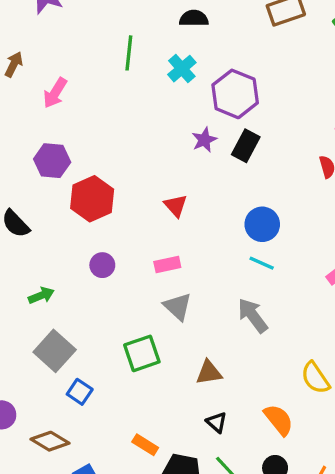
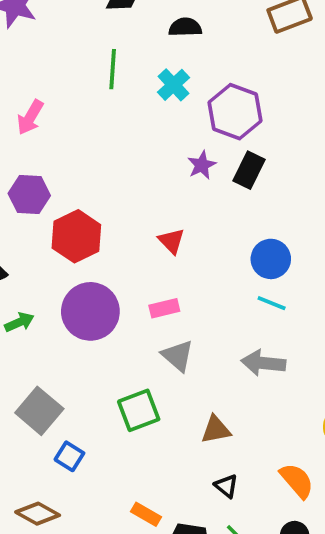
purple circle: (102, 265) -> (90, 311), size x2.0
green arrow: (41, 295) -> (19, 322), moved
gray arrow: (253, 315) -> (263, 363), turned -45

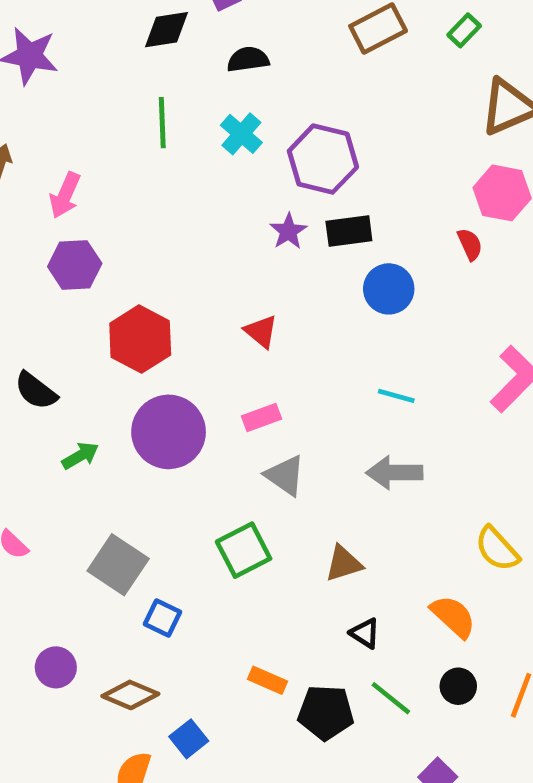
black rectangle: (249, 170) -> (349, 231), turned 63
purple hexagon: (29, 195) -> (75, 265), moved
blue circle: (271, 259) -> (389, 289), moved

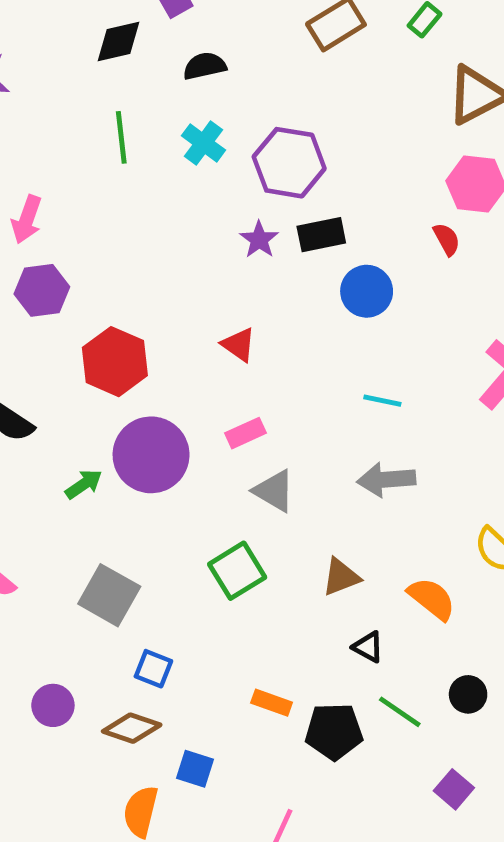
green arrow: (80, 456) -> (84, 484), moved
orange semicircle: (453, 616) -> (432, 599), moved
blue square: (163, 618) -> (153, 669), moved
blue square: (189, 739) -> (195, 769), turned -30

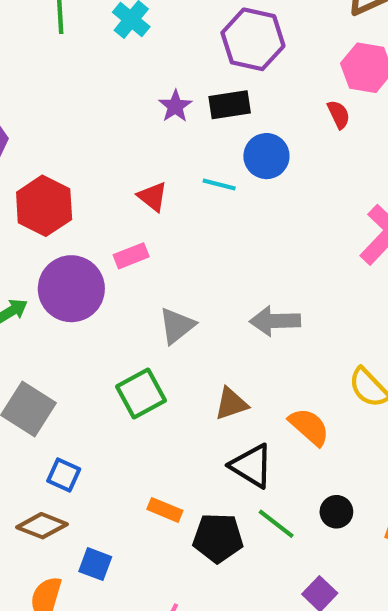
purple hexagon: (289, 163) -> (253, 39), moved
cyan line: (382, 401) -> (219, 184), moved
pink rectangle: (246, 433) -> (131, 256), moved
gray triangle: (274, 491) -> (177, 326), turned 48
black triangle: (368, 647) -> (252, 466), size x1.6

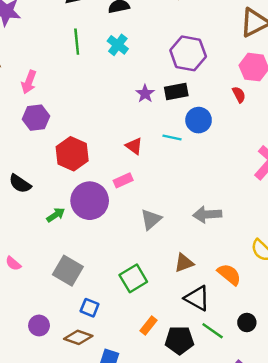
green square: (141, 394) -> (133, 278), moved
orange rectangle: (165, 510) -> (148, 325), turned -72

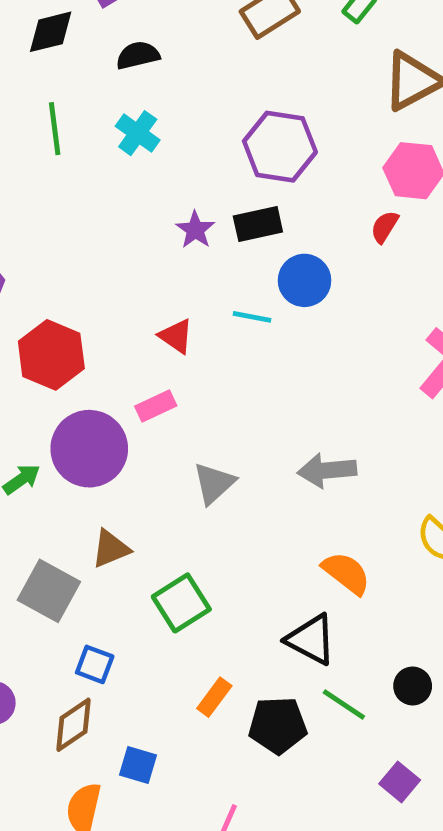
red semicircle: (239, 95) -> (385, 227), turned -119
brown triangle: (184, 263) -> (111, 549), moved
orange semicircle: (229, 274) -> (346, 573), moved
brown diamond: (78, 337) -> (74, 725), turned -52

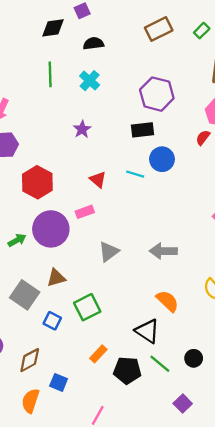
purple star: (195, 230) -> (82, 129), moved
blue square: (95, 664) -> (52, 321), moved

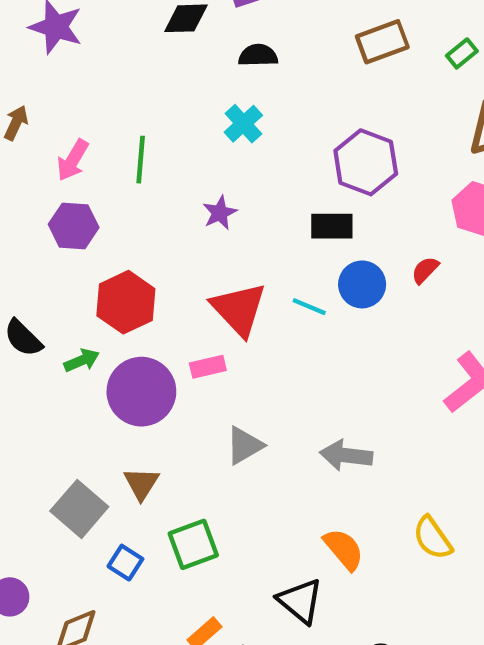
green line: (50, 74) -> (141, 160), moved
red semicircle: (203, 138) -> (425, 270), moved
red triangle: (98, 179) -> (239, 309), size x1.8
green arrow: (17, 240) -> (82, 360), moved
brown triangle: (56, 278) -> (141, 484), turned -48

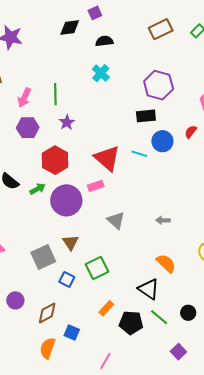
purple star: (220, 213) -> (67, 122), moved
gray triangle: (244, 445) -> (116, 220), turned -42
gray arrow: (346, 455) -> (163, 220), size x0.6
gray square: (79, 509) -> (43, 257), turned 30

